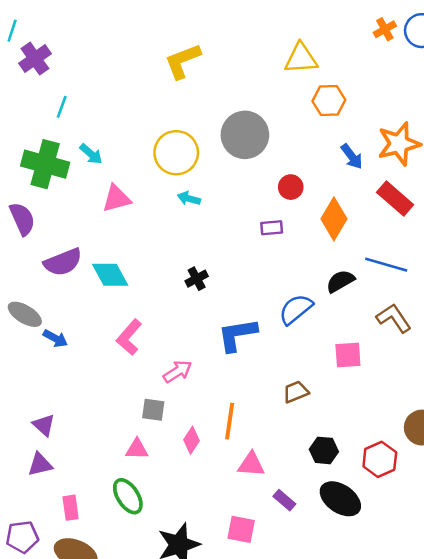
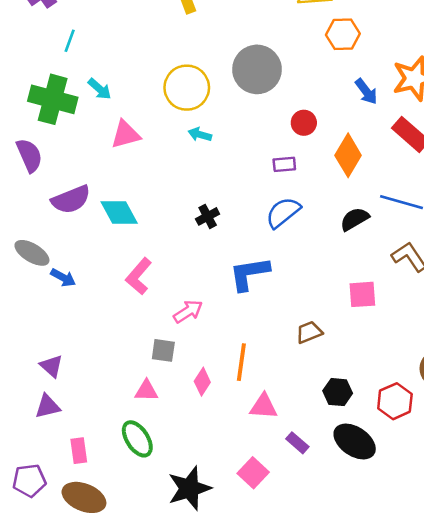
blue semicircle: (296, 309) -> (283, 213), moved
pink square: (241, 529) -> (253, 473), turned 32

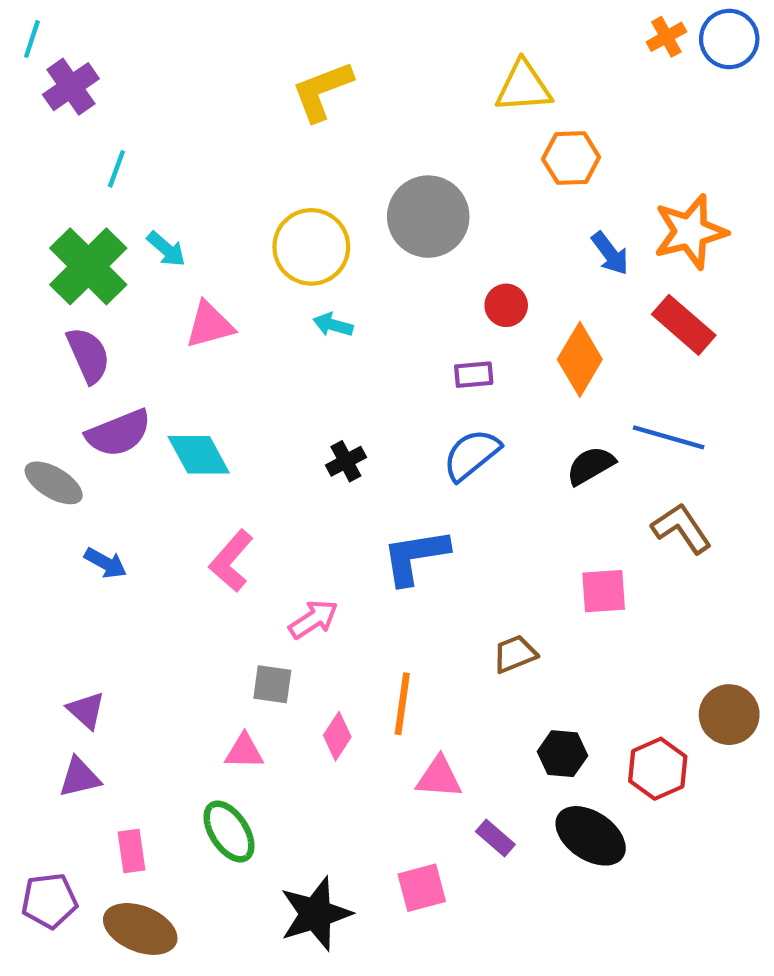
green cross: (53, 99) -> (88, 266), turned 30
purple semicircle: (29, 155) -> (88, 355), moved
gray ellipse: (32, 253) -> (54, 483), moved
pink square: (253, 473) -> (422, 888), turned 32

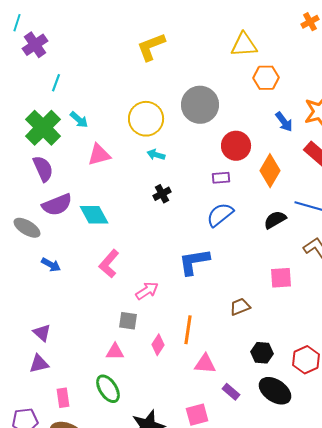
red circle: (506, 305) -> (236, 146), size x1.5
black cross: (346, 461) -> (162, 194), moved

